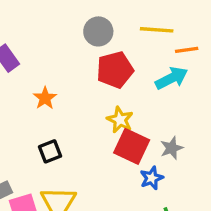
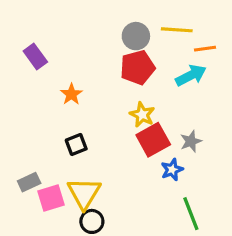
gray circle: (98, 31) -> (136, 36), moved
red square: (132, 146) -> (153, 140), turned 36

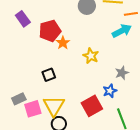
red pentagon: (137, 68) -> (50, 31), moved
orange star: (71, 94) -> (63, 43), moved
red square: (153, 140) -> (92, 106), moved

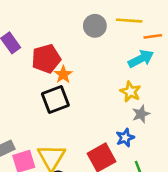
yellow star: (91, 56) -> (130, 92), moved
black square: (49, 75) -> (55, 100), moved, size x1.5

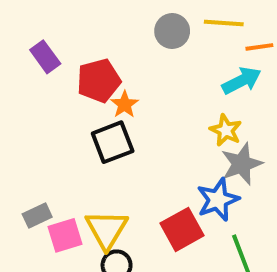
gray star: (141, 114) -> (242, 164), size x1.5
blue star: (125, 138) -> (218, 200), size x1.5

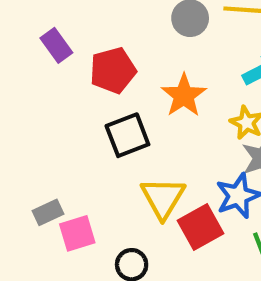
orange star: (125, 104) -> (184, 95), moved, size x1.5
yellow triangle: (107, 229) -> (163, 198), moved

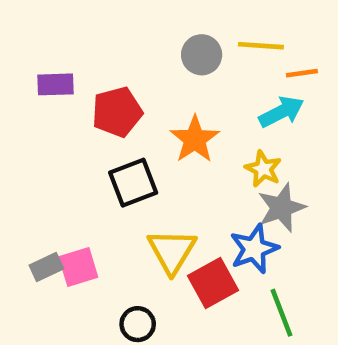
purple rectangle: (56, 45) -> (56, 84), turned -56
pink square: (77, 233) -> (78, 267), moved

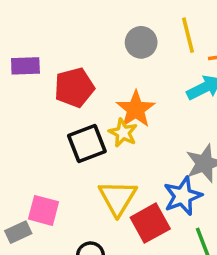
yellow line: (261, 46) -> (188, 35), turned 72
yellow star: (263, 169) -> (123, 133), moved
gray rectangle: (46, 267) -> (18, 232), moved
pink square: (78, 267) -> (44, 210), turned 32

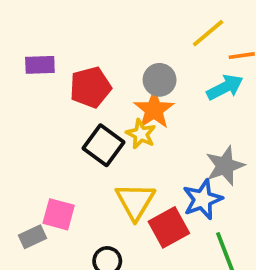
yellow line: (188, 35) -> (208, 33), turned 64
gray circle: (141, 42) -> (160, 80), moved
black square: (87, 144) -> (103, 145), turned -33

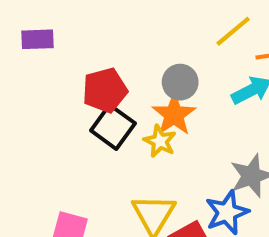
purple rectangle: (40, 65) -> (38, 39), moved
black square: (103, 145) -> (113, 127), moved

